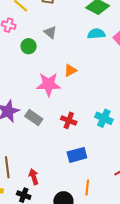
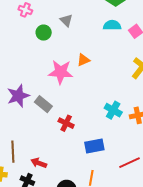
red cross: (69, 120) -> (66, 123), moved
blue rectangle: (77, 155) -> (94, 146), moved
red arrow: (34, 177) -> (39, 163), turned -56

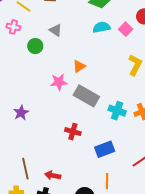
pink star: (61, 72) -> (59, 82), size x0.7
purple star: (18, 96) -> (21, 113), size x0.7
gray rectangle: (43, 104) -> (86, 96), moved, size x1.4

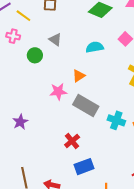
cyan semicircle: (102, 27) -> (95, 47), moved
red cross: (73, 132) -> (72, 141), turned 35
blue rectangle: (105, 149) -> (84, 167), moved

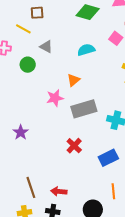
yellow line: (23, 16) -> (23, 29), moved
gray rectangle: (86, 105) -> (84, 109), turned -40
blue rectangle: (84, 167) -> (108, 158), moved

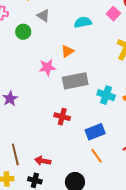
red cross: (74, 146) -> (62, 117), turned -35
orange line: (113, 191) -> (97, 156), moved, turned -35

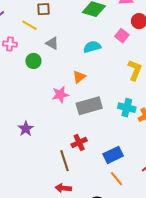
cyan cross: (106, 95) -> (127, 108), moved
red cross: (62, 117) -> (79, 142), turned -35
brown line: (15, 154) -> (64, 161), moved

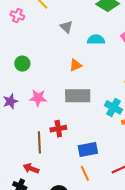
gray triangle: (52, 43) -> (66, 27), moved
green circle: (33, 61) -> (22, 64), moved
pink star: (60, 95) -> (38, 98), moved

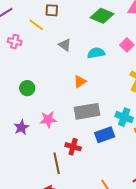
red cross: (58, 129) -> (73, 147), turned 35
blue rectangle: (88, 150) -> (105, 135), moved

